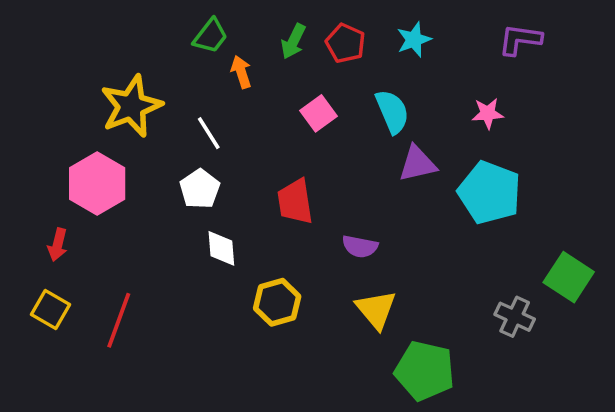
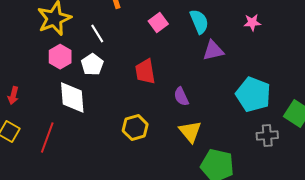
pink hexagon: (97, 184) -> (60, 57), moved, size x0.7
cyan pentagon: (489, 193) -> (253, 95), moved
purple semicircle: (360, 247) -> (181, 97), turned 54
white diamond: (221, 248) -> (72, 98), moved, size x1.6
gray cross: (515, 317) -> (267, 136), turned -30

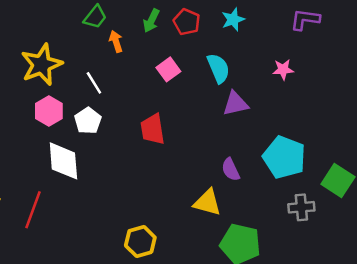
purple semicircle: (181, 97) -> (231, 169), moved
yellow hexagon: (135, 128) -> (140, 241), moved
yellow triangle: (190, 132) -> (207, 202), turned -35

